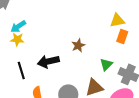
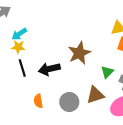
brown star: (78, 45) -> (79, 53), size x1.6
black line: (21, 70) -> (22, 68), moved

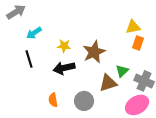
yellow star: (18, 47) -> (64, 46), moved
black line: (22, 68) -> (29, 59), moved
brown triangle: (95, 95) -> (108, 83), moved

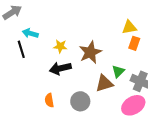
cyan arrow: (34, 33) -> (30, 33), turned 49
black line: (29, 59) -> (21, 49), moved

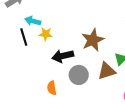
yellow star: (60, 46) -> (46, 34), moved
gray circle: (80, 101) -> (79, 75), moved

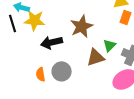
yellow star: (46, 34) -> (35, 20), size x1.5
gray circle: (79, 75) -> (62, 71), moved

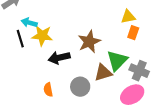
green triangle: (110, 45) -> (117, 61), size x1.6
gray circle: (62, 71) -> (80, 87), moved

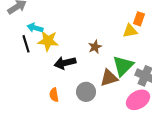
yellow triangle: (128, 17) -> (130, 31), moved
orange rectangle: (133, 33) -> (139, 19), moved
brown star: (89, 42) -> (95, 47), size x0.6

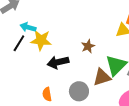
black line: (26, 44) -> (19, 43), turned 48

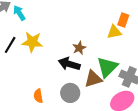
cyan arrow: (28, 27) -> (19, 13), moved, turned 42
black arrow: (58, 62) -> (69, 64), moved, turned 30

